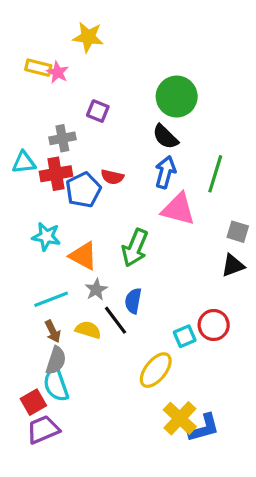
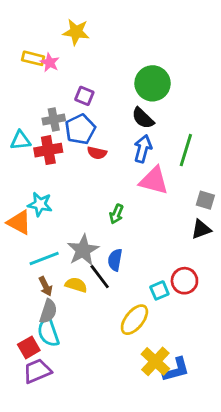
blue pentagon: (83, 190) -> (80, 129), moved
green arrow: (135, 248) -> (116, 214), size x0.6
orange triangle: (83, 256) -> (19, 222), moved
gray star: (96, 290) -> (83, 250), size x1.6

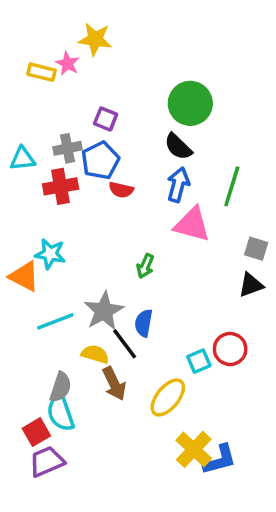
pink star: (50, 63) -> (67, 64), moved
cyan triangle: (20, 140) -> (22, 159), moved
brown arrow: (45, 286) -> (114, 384), moved, size x1.4

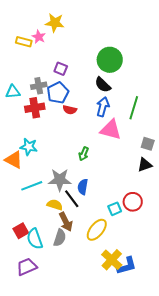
gray star: (104, 311) -> (60, 180), turned 30
gray semicircle: (61, 387) -> (60, 238), moved
red square: (36, 432) -> (21, 231), moved

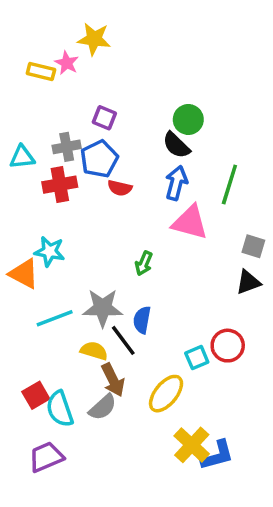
green circle: (110, 60) -> (188, 119), moved, size x0.7
gray semicircle: (60, 238) -> (103, 407), turned 30

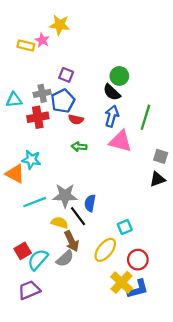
green arrow: (144, 263) -> (79, 147), moved, turned 72
red circle: (228, 346) -> (138, 260), moved
cyan semicircle: (60, 409) -> (38, 260), turned 60

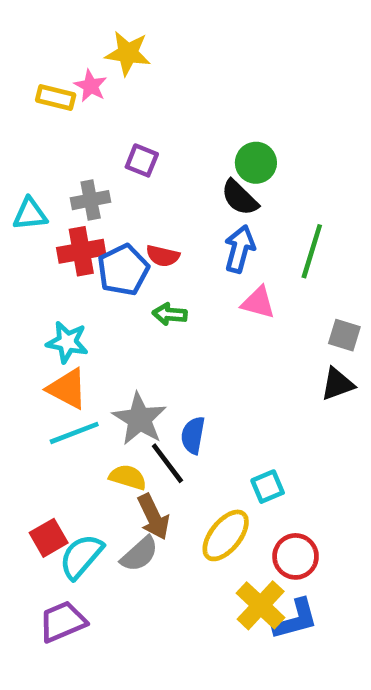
blue pentagon: (63, 101) -> (123, 270), moved
pink triangle: (120, 141) -> (258, 303), size x0.7
orange triangle: (15, 174) -> (67, 389), moved
gray star: (65, 196) -> (139, 419), turned 30

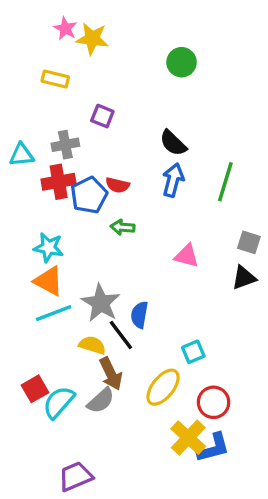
pink star: (91, 86) -> (65, 29), moved
yellow rectangle: (56, 98) -> (55, 79), moved
green circle: (256, 163) -> (182, 62), moved
pink triangle: (258, 303) -> (187, 256), moved
purple trapezoid: (63, 622) -> (75, 476), moved

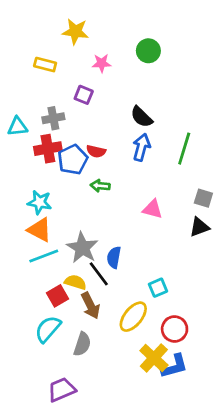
pink star: (65, 29) -> (102, 63), moved, turned -30
red square: (35, 389) -> (57, 296), moved
gray semicircle: (101, 401) -> (82, 344), moved, turned -30

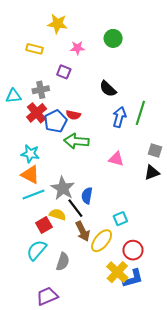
blue arrow: (141, 147) -> (119, 117), moved
red cross: (48, 149) -> (37, 113), turned -30
green arrow: (100, 186) -> (76, 141), size x1.6
brown arrow: (91, 306) -> (83, 231), moved

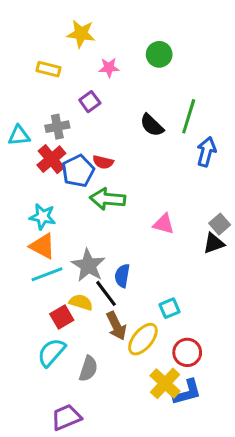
purple square: (64, 72) -> (90, 102), turned 32
green line: (140, 113) -> (189, 116), moved
blue arrow: (119, 117) -> (206, 152), moved
gray square: (155, 151) -> (220, 224), moved, turned 32

